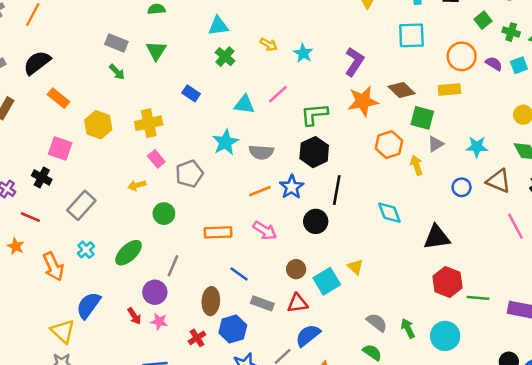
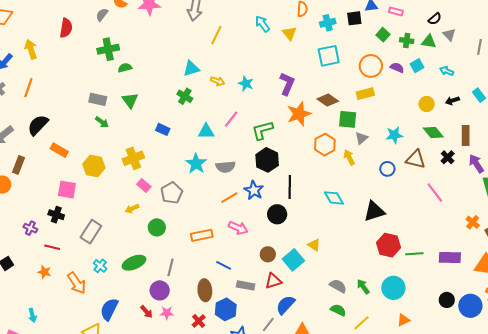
cyan triangle: (218, 26) -> (191, 69), moved
green ellipse: (129, 253) -> (134, 263), turned 30

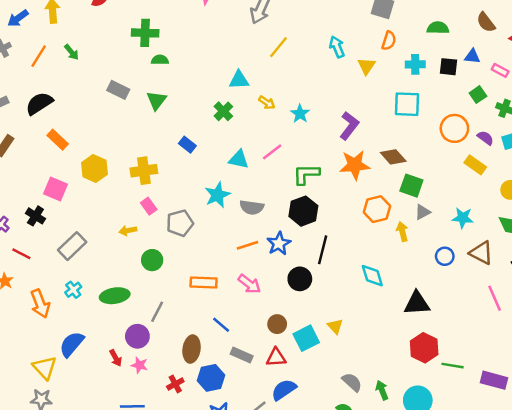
yellow rectangle: (365, 94) -> (475, 165), moved, turned 36
green arrow: (102, 122) -> (71, 52), moved

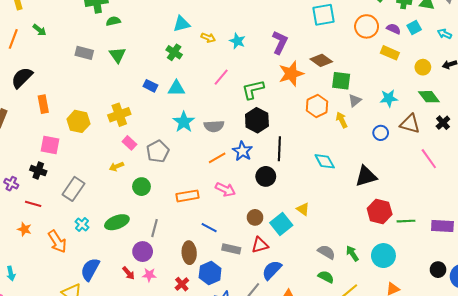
orange rectangle: (58, 140) -> (43, 104), turned 48
cyan triangle: (239, 159) -> (176, 88), moved

